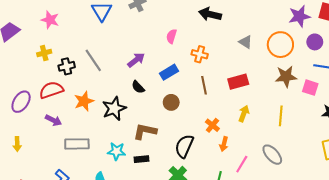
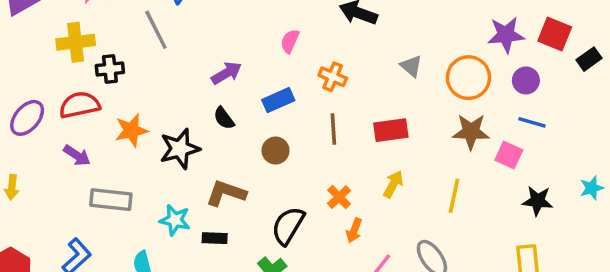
yellow cross: (44, 53) -> (76, 42), size x1.5
gray line: (93, 60) -> (156, 30), moved

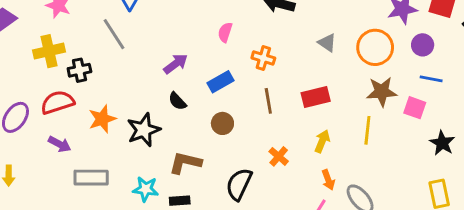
yellow line: (454, 196) -> (367, 130), moved
black star: (538, 201) -> (442, 143), turned 30
orange arrow: (354, 230) -> (328, 180), moved, turned -36

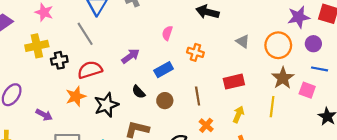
brown star: (382, 92) -> (283, 78), turned -30
black semicircle: (177, 101) -> (139, 92), moved
brown line: (268, 101) -> (198, 96), moved
red semicircle: (58, 102) -> (90, 70), moved

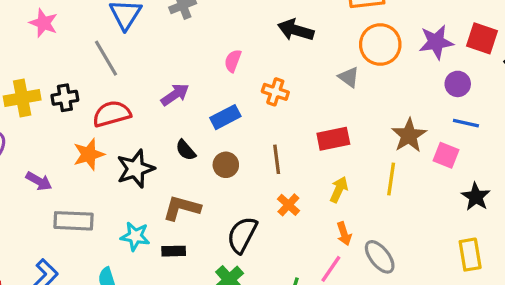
orange circle: (278, 45) -> (380, 44), moved
yellow cross: (37, 46) -> (22, 98), moved

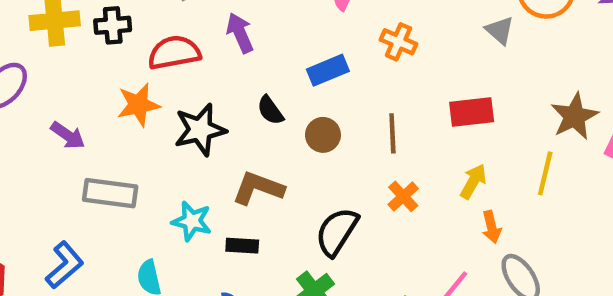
purple arrow: (175, 95) -> (240, 33), moved, turned -84
orange arrow: (344, 234) -> (491, 227), moved

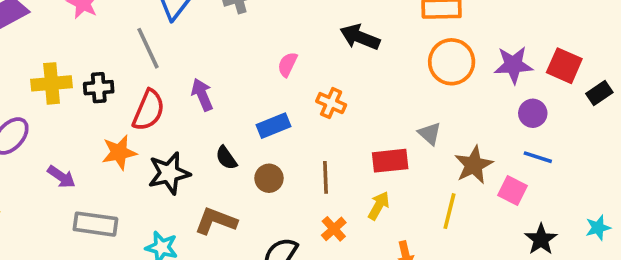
gray triangle: (500, 30) -> (430, 134), moved
red semicircle: (174, 53) -> (149, 110), turned 123
yellow arrow: (473, 181) -> (379, 206), moved

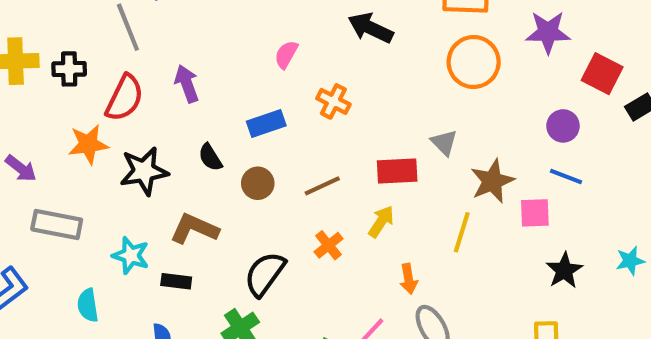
purple star: (513, 65) -> (548, 32), moved
brown line: (325, 177) -> (322, 186), turned 64
pink square: (512, 191) -> (535, 213), turned -32

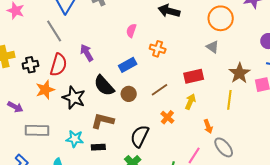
black cross: (69, 69) -> (30, 65), moved
gray triangle: (444, 143) -> (213, 47), moved
black semicircle: (210, 157) -> (104, 86), size x1.6
black star: (144, 171) -> (74, 98), turned -30

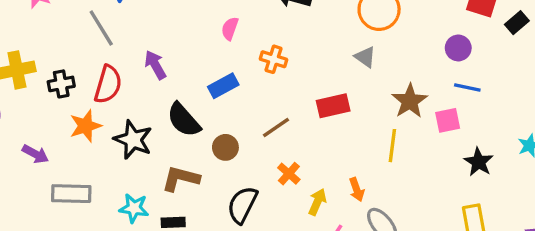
brown circle: (129, 94) -> (225, 147), moved
yellow arrow: (190, 102) -> (317, 202), moved

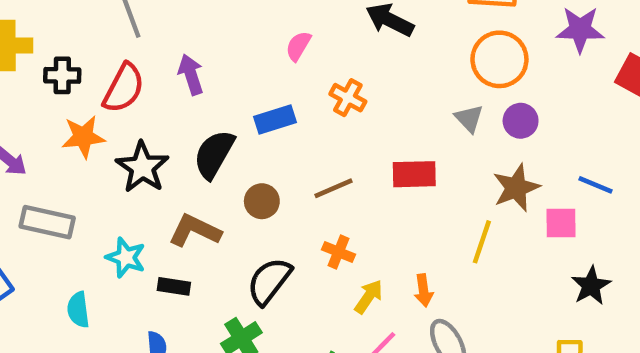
purple circle: (458, 48) -> (521, 121), moved
black semicircle: (184, 120) -> (214, 154), turned 60
orange cross: (289, 174) -> (338, 252), turned -30

